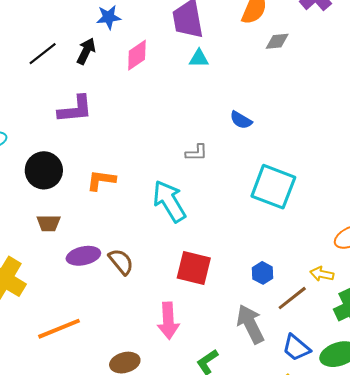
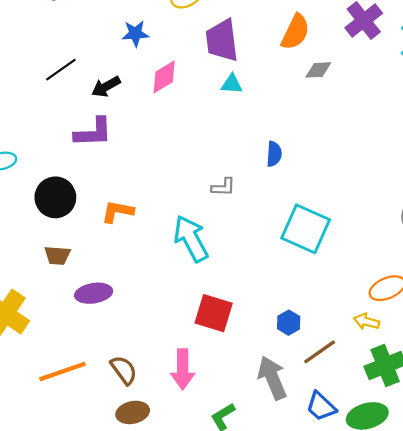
black arrow: (86, 51) -> (106, 87), moved, turned -148
blue semicircle: (241, 120) -> (274, 154), turned -120
brown semicircle: (121, 262) -> (124, 370), moved
yellow arrow: (322, 274) -> (366, 322), moved

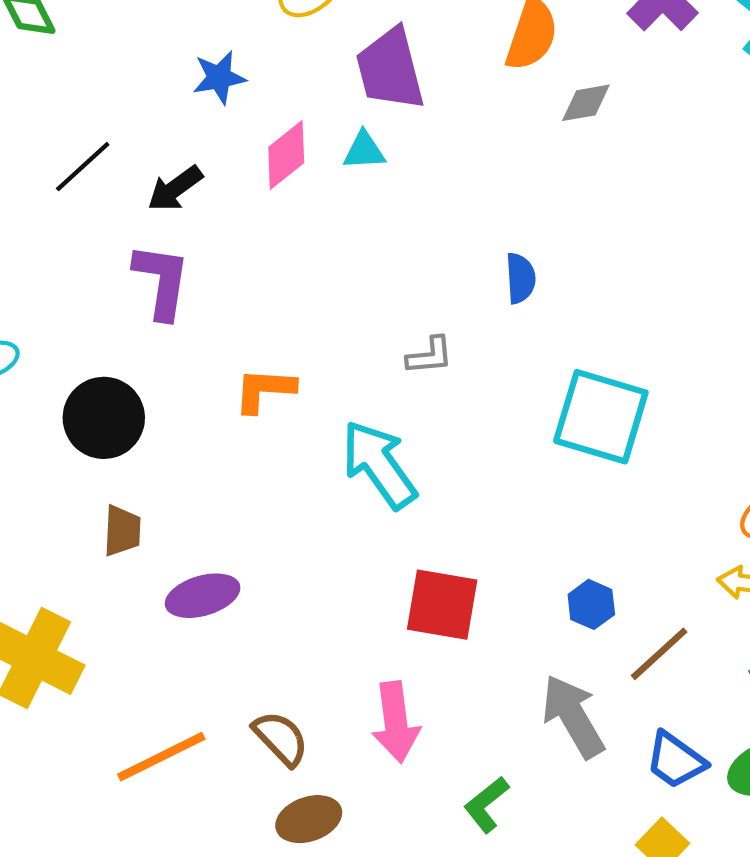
cyan triangle: (232, 84) -> (364, 151), moved
purple L-shape: (93, 132) -> (162, 281), turned -72
orange L-shape: (117, 212) -> (264, 390), moved
brown trapezoid: (57, 255) -> (122, 531), turned -84

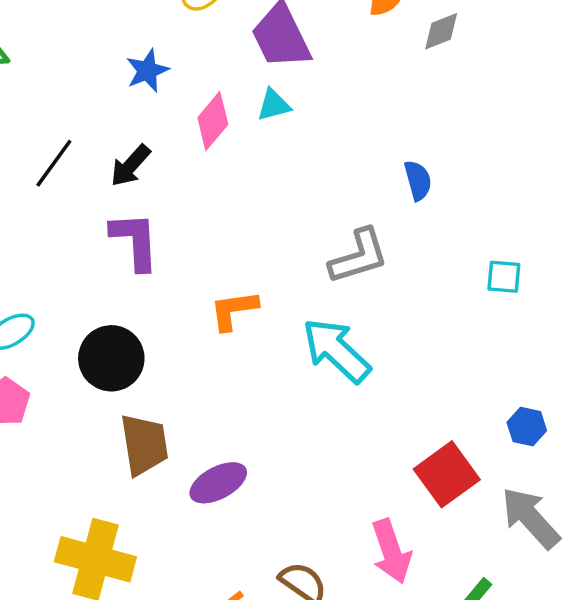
gray L-shape: (430, 356) -> (359, 256), size x1.6
cyan square: (601, 417) -> (504, 277), size x0.5
brown trapezoid: (122, 531) -> (144, 445), size x1.5
red square: (442, 605) -> (447, 474), moved, turned -34

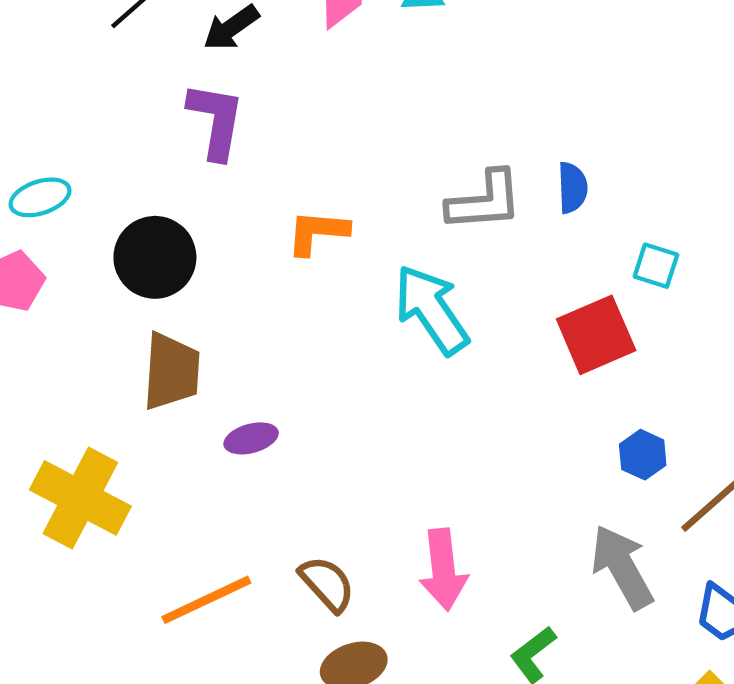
blue semicircle: (418, 180) -> (572, 188), moved
red square: (447, 474) -> (596, 335), moved
purple ellipse: (218, 483) -> (251, 438), size x0.7

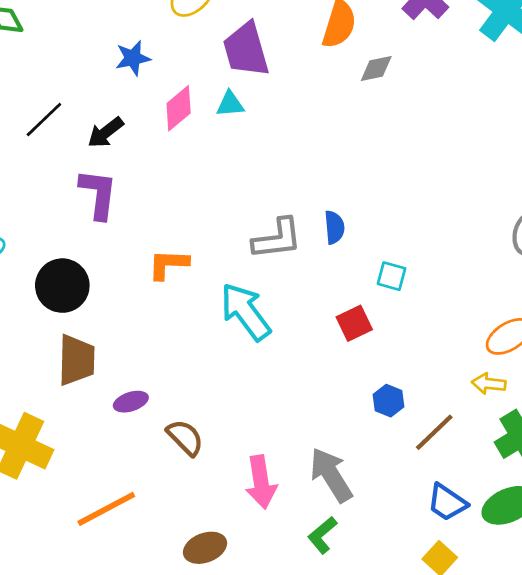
red square: (596, 335) -> (354, 323), size x0.7
gray arrow: (622, 567) -> (331, 475), moved
brown semicircle: (327, 584) -> (185, 438), moved

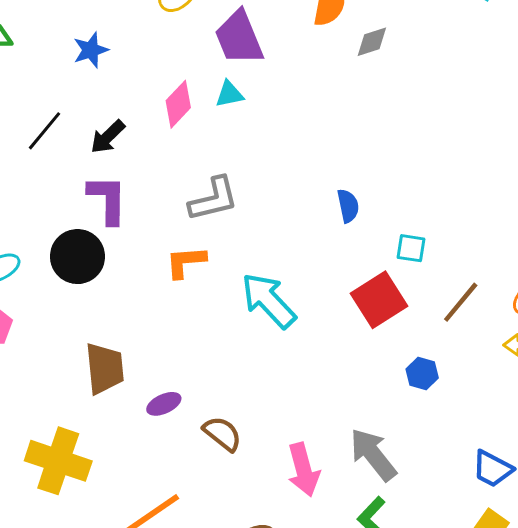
blue star: (133, 58) -> (91, 50), moved
gray L-shape: (277, 239) -> (214, 199), moved
black circle: (62, 286) -> (77, 257), moved
red square: (354, 323) -> (379, 300), size x1.5
brown line: (434, 432) -> (461, 302), moved

